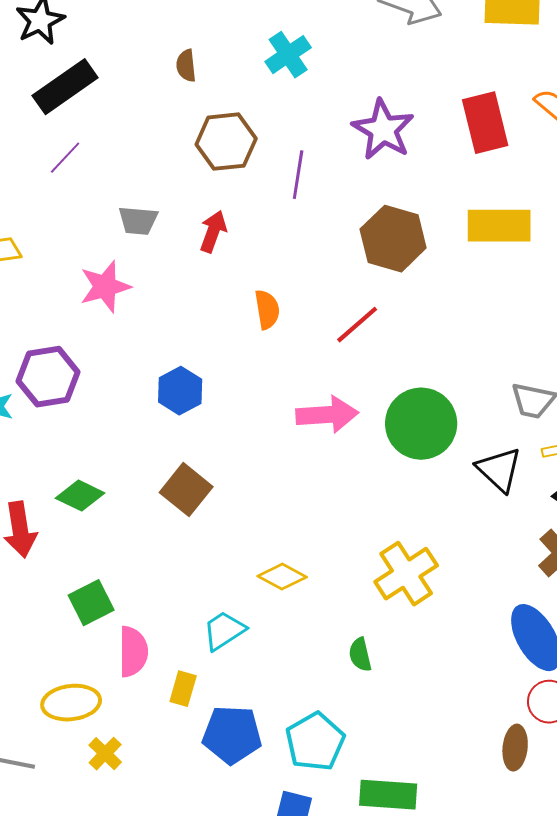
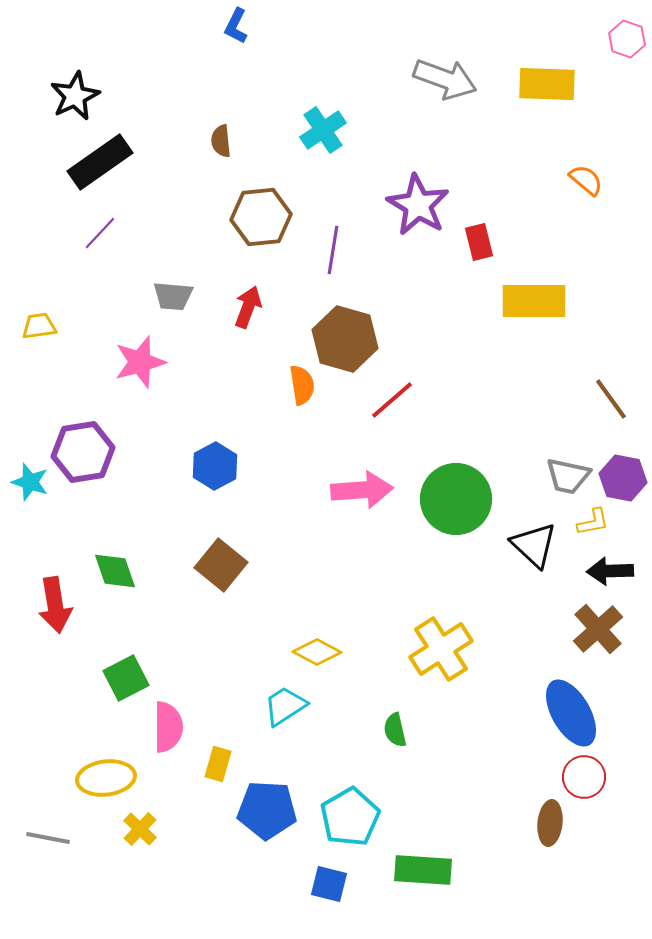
red rectangle: (485, 123) -> (479, 242), moved, size x0.6
brown hexagon: (393, 239) -> (345, 339), moved
green diamond: (80, 496) -> (115, 571), turned 45
cyan trapezoid: (224, 631) -> (285, 706), moved

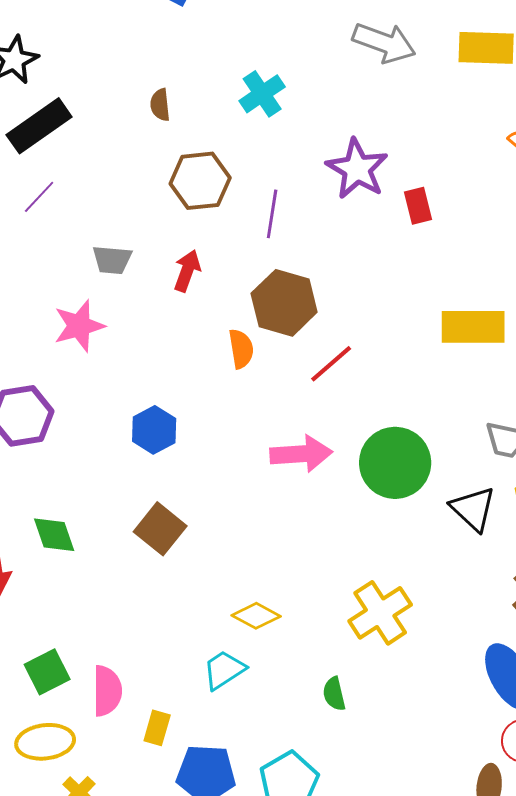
yellow rectangle: (534, 301) -> (473, 327), moved
green square: (126, 678) -> (47, 672), moved

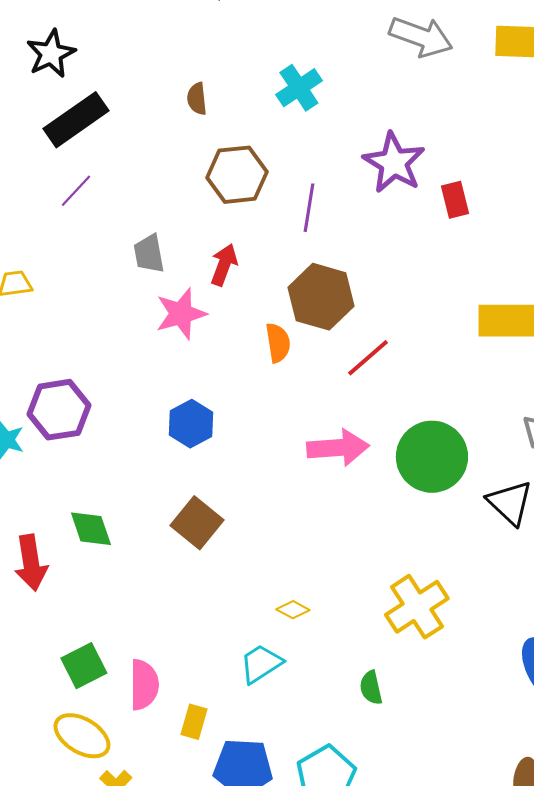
gray trapezoid: (112, 260) -> (149, 254), turned 75
pink star: (79, 326) -> (181, 314), moved
yellow diamond: (256, 616) -> (293, 610), size x0.7
yellow ellipse: (45, 742) -> (82, 736), turned 38

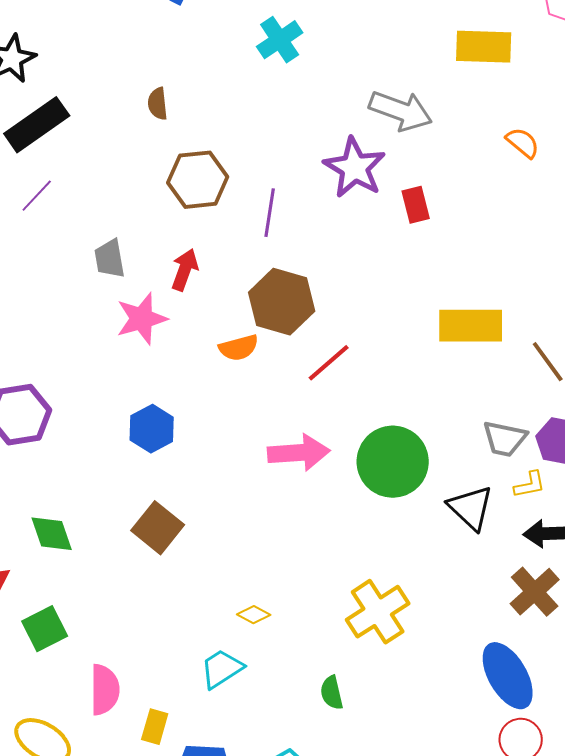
gray arrow: (421, 37) -> (401, 111), moved
cyan cross: (299, 88) -> (280, 40), moved
orange semicircle: (278, 343) -> (239, 348), turned 84
green square: (84, 666) -> (45, 629), moved

